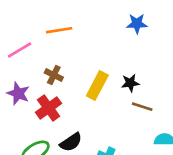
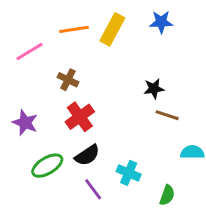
yellow rectangle: (97, 86) -> (112, 29), moved
purple star: (18, 93) -> (25, 123), moved
red cross: (49, 108) -> (80, 117), moved

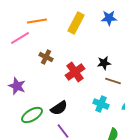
orange line: (74, 29) -> (37, 21), moved
red cross: (80, 117) -> (75, 72), moved
cyan cross: (129, 173) -> (101, 104), moved

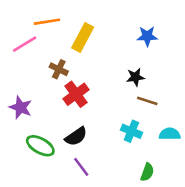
blue star: (109, 18) -> (147, 36), moved
yellow rectangle: (76, 23) -> (83, 38), moved
red cross: (75, 72) -> (76, 94), moved
green ellipse: (32, 115) -> (40, 146), turned 60

